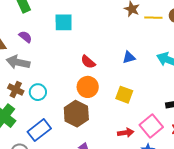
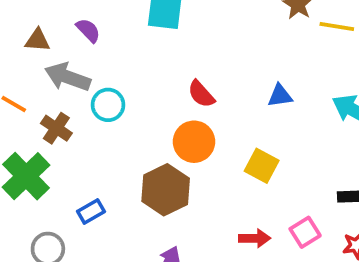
cyan circle: (38, 92) -> (108, 105), moved
pink square: (151, 126) -> (305, 232), size x0.7
blue rectangle: (39, 130) -> (91, 211), size x0.6

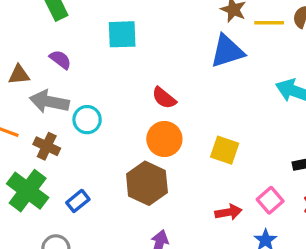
blue triangle: (280, 96) -> (227, 51), moved, size x1.6
blue rectangle: (91, 211) -> (78, 201), moved

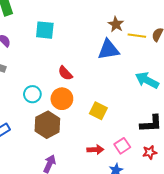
cyan circle: (87, 120) -> (32, 94), moved

